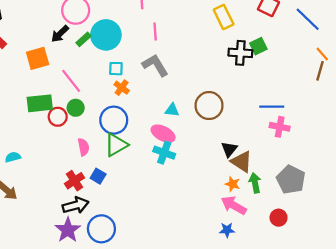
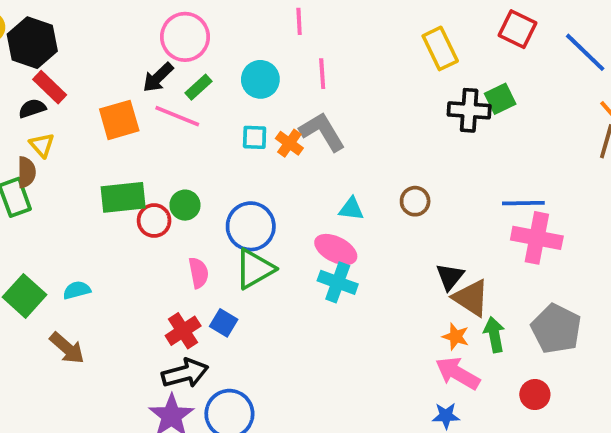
cyan circle: (106, 35) -> (260, 79), moved, size x0.7
pink line: (71, 81) -> (177, 116), moved, turned -30
orange cross: (122, 88) -> (289, 143), moved
brown circle: (209, 106) -> (415, 201), size x0.6
pink cross: (280, 127) -> (537, 238), size x1.4

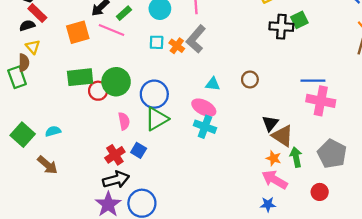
gray L-shape: (322, 132) -> (196, 39), turned -108
green circle: (185, 205) -> (116, 82), size x1.6

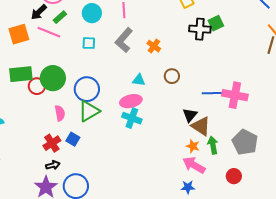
orange cross: (177, 46) -> (154, 46), moved
blue line: (313, 81) -> (213, 93), moved
pink ellipse: (204, 108) -> (131, 101), turned -40
black arrow: (116, 180) -> (53, 165), size x0.6

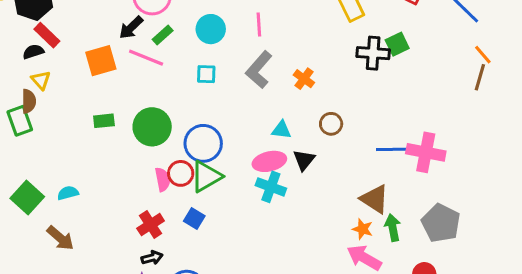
green rectangle: (21, 74) -> (104, 121), size x0.6
red circle: (37, 86) -> (181, 173), moved
black triangle: (190, 115) -> (304, 160), moved
blue square: (73, 139) -> (194, 219), moved

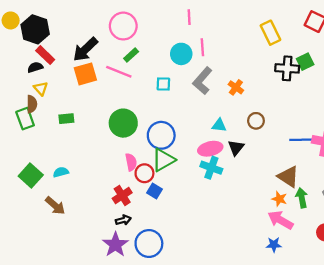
black arrow: (131, 28) -> (85, 49), moved, size x1.4
cyan circle: (211, 29) -> (181, 54), moved
green rectangle: (104, 121) -> (66, 119), moved
red circle: (181, 173) -> (144, 173), moved

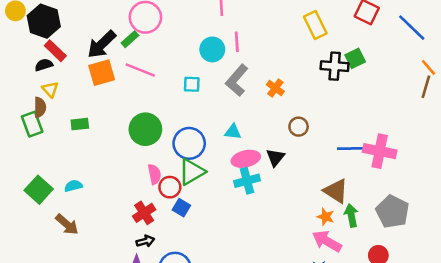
green rectangle: (131, 55) -> (130, 39), moved
cyan triangle: (219, 125) -> (233, 132), moved
cyan cross: (211, 168) -> (247, 181), turned -35

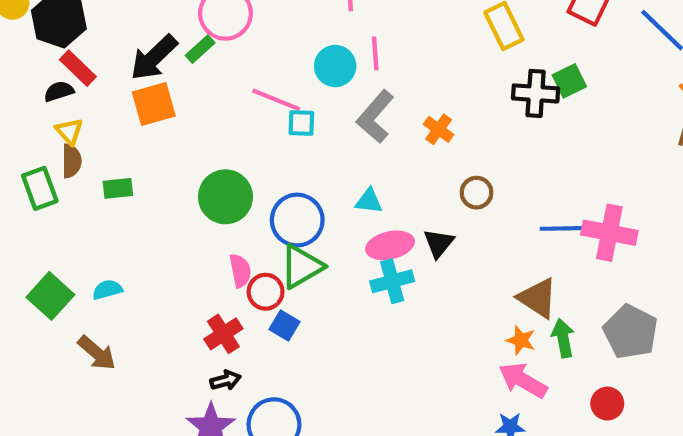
pink line: (140, 70) -> (276, 100), moved
brown semicircle: (40, 107) -> (71, 161), moved

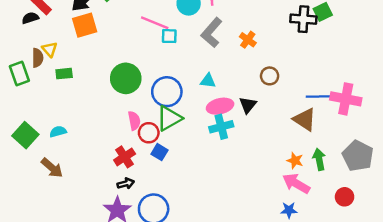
yellow triangle: (69, 131) -> (50, 49), moved
brown triangle: (538, 298) -> (305, 119), moved

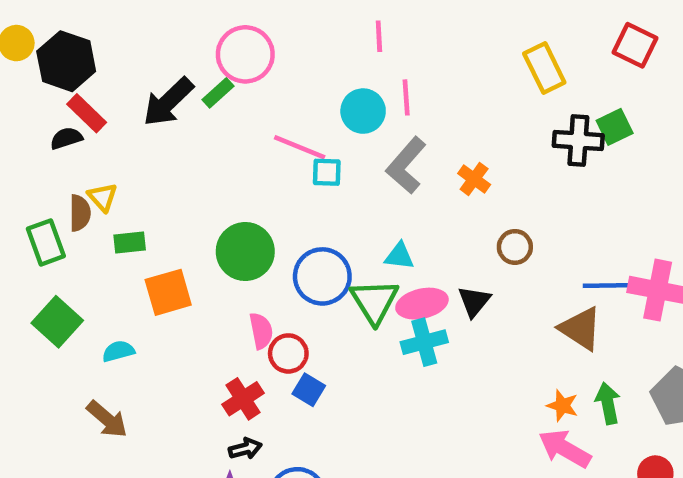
orange square: (85, 25) -> (168, 292), moved
green triangle: (169, 118) -> (374, 301), moved, turned -32
green square: (25, 135) -> (57, 322), moved

